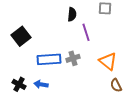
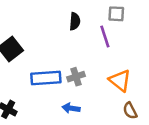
purple line: (86, 32) -> (105, 36), moved
blue arrow: (41, 84) -> (71, 108), moved

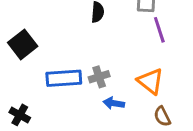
purple line: (105, 36) -> (159, 30), moved
blue arrow: (71, 108) -> (114, 103), moved

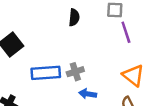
orange triangle: (150, 81) -> (133, 75), moved

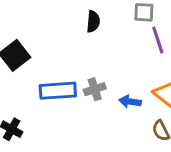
blue arrow: (88, 94) -> (130, 101), moved

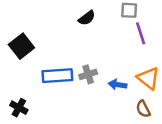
black semicircle: (93, 21) -> (87, 18), turned 48

